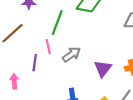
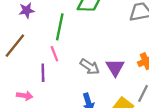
gray arrow: (71, 54) -> (90, 67), moved, turned 78
pink arrow: (14, 81) -> (25, 96), turned 112

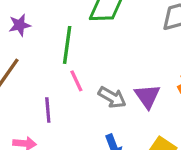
pink line: (54, 54) -> (76, 81), moved

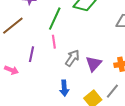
gray arrow: (112, 97) -> (72, 58), turned -102

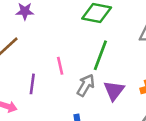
green line: (55, 19) -> (100, 55), moved

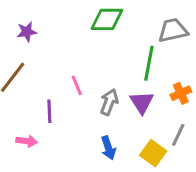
green line: (100, 55) -> (149, 63), moved

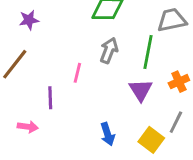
pink line: (77, 85) -> (77, 73), turned 36
gray arrow: (109, 102) -> (109, 50), moved

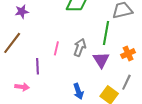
gray arrow: (109, 50) -> (80, 47), moved

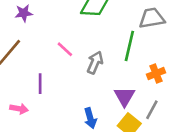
pink line: (56, 48) -> (65, 49), moved, turned -64
purple triangle: (101, 60) -> (124, 96), moved

